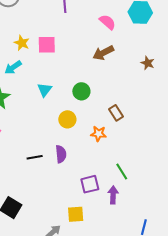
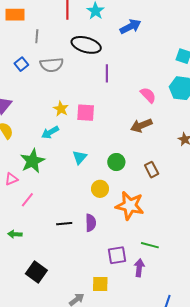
brown rectangle: (116, 113) -> (152, 170), moved
orange star: (98, 134) -> (130, 206), size x1.8
green line: (122, 171) -> (150, 245), turned -48

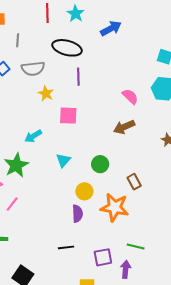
purple line: (107, 73) -> (78, 77), moved
yellow star: (61, 109) -> (46, 93), moved
brown rectangle: (152, 170) -> (134, 182), moved
purple semicircle: (91, 223) -> (77, 214), moved
black line: (64, 224) -> (66, 247), moved

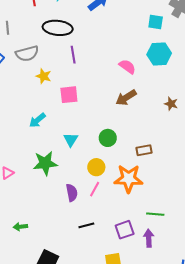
green star: (16, 165) -> (45, 163), moved, turned 30
brown rectangle: (134, 182) -> (144, 150), turned -63
pink line: (12, 204) -> (95, 189), moved
purple semicircle: (77, 214) -> (72, 193), moved

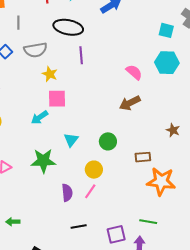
pink square: (69, 95) -> (57, 99), moved
brown star: (171, 104) -> (173, 130), moved
orange star: (129, 179) -> (161, 181), moved

